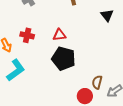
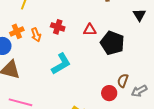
black pentagon: (64, 59) -> (112, 43), moved
cyan L-shape: (16, 70) -> (61, 64), moved

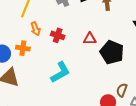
orange cross: (17, 31) -> (23, 48), moved, turned 32
orange arrow: (36, 35) -> (35, 29), moved

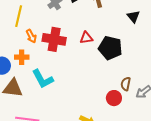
red cross: (58, 35) -> (54, 39), size x1.6
cyan L-shape: (60, 72) -> (43, 79), moved, turned 100

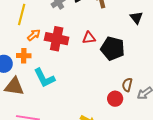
orange arrow: (31, 36) -> (34, 35), turned -104

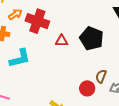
red triangle: (89, 38) -> (62, 41), moved
cyan L-shape: (44, 78) -> (20, 58), turned -85

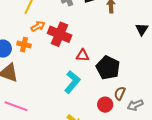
black pentagon: (92, 38) -> (108, 68), moved
cyan L-shape: (20, 58) -> (72, 82), moved, turned -40

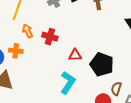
orange arrow: (38, 26) -> (28, 31), turned -80
red cross: (60, 34) -> (50, 37), size x0.7

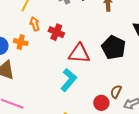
red triangle: (75, 55) -> (79, 53), size x1.6
black pentagon: (102, 64) -> (114, 47), moved

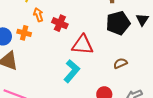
black pentagon: (114, 47) -> (118, 23), moved, turned 30
brown semicircle: (116, 92) -> (120, 63), moved, turned 40

